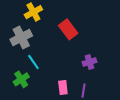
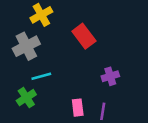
cyan line: (33, 62) -> (41, 76), turned -70

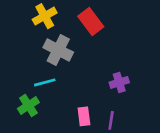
red rectangle: (84, 36) -> (91, 21), moved
gray cross: (26, 46) -> (58, 50), moved, turned -36

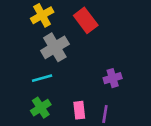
gray cross: (58, 50) -> (55, 47), turned 32
green cross: (28, 106) -> (41, 108), moved

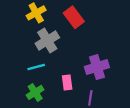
purple cross: (113, 78) -> (97, 67), size x1.5
pink rectangle: (79, 110) -> (67, 82), moved

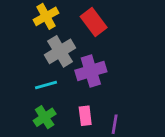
purple cross: (97, 67) -> (91, 71), moved
pink rectangle: (67, 82) -> (85, 116), moved

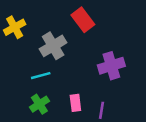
yellow cross: (46, 16) -> (15, 27), moved
purple cross: (91, 71) -> (111, 66), moved

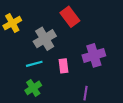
pink rectangle: (75, 103) -> (64, 66), moved

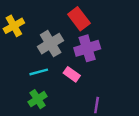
purple cross: (94, 55) -> (87, 48), moved
pink rectangle: (64, 66) -> (72, 74), turned -48

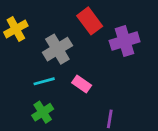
purple cross: (87, 48) -> (125, 41), moved

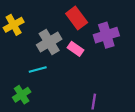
pink rectangle: (82, 84) -> (75, 49), moved
green cross: (43, 112) -> (22, 95), moved

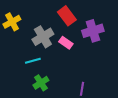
green cross: (22, 95) -> (41, 83), moved

